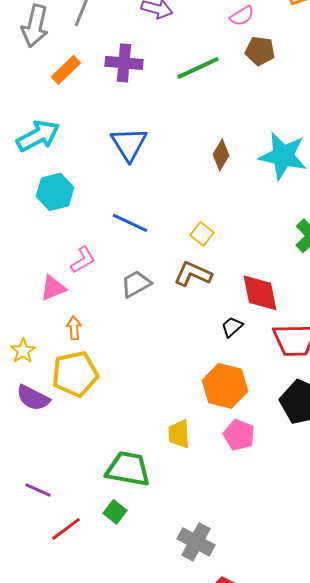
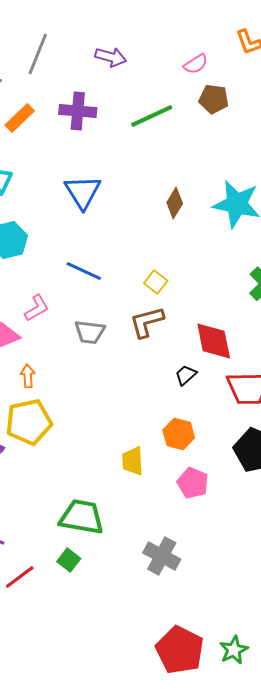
brown L-shape: (193, 274) -> (147, 322), turned -39
gray trapezoid: (136, 284) -> (90, 332), turned -144
orange hexagon: (225, 386) -> (179, 434), size x0.7
yellow trapezoid: (179, 434) -> (133, 461), moved
gray cross: (196, 542) -> (162, 556), moved

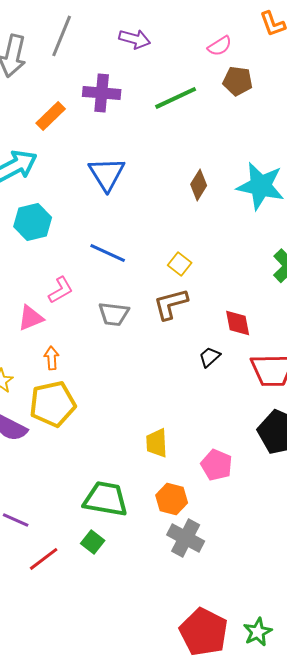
orange rectangle: (20, 118) -> (51, 116), moved
red diamond: (214, 341) -> (238, 323), size x0.7
orange hexagon: (179, 434) -> (172, 499), moved

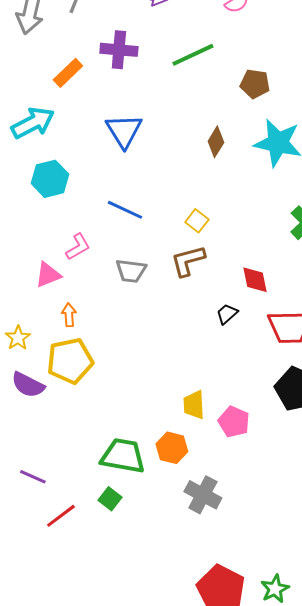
brown pentagon: (238, 81) -> (255, 84), moved
yellow trapezoid: (157, 443) -> (194, 405), moved
orange hexagon: (172, 499) -> (172, 448), moved

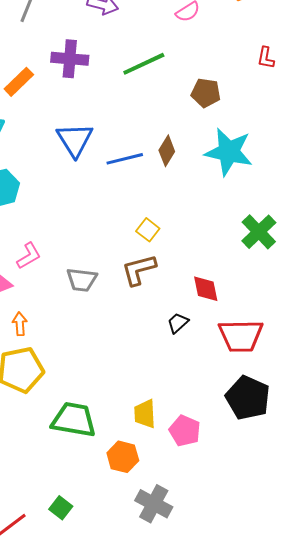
blue line: (125, 210) -> (125, 159), moved, turned -39
green trapezoid: (123, 456) -> (74, 420), moved

